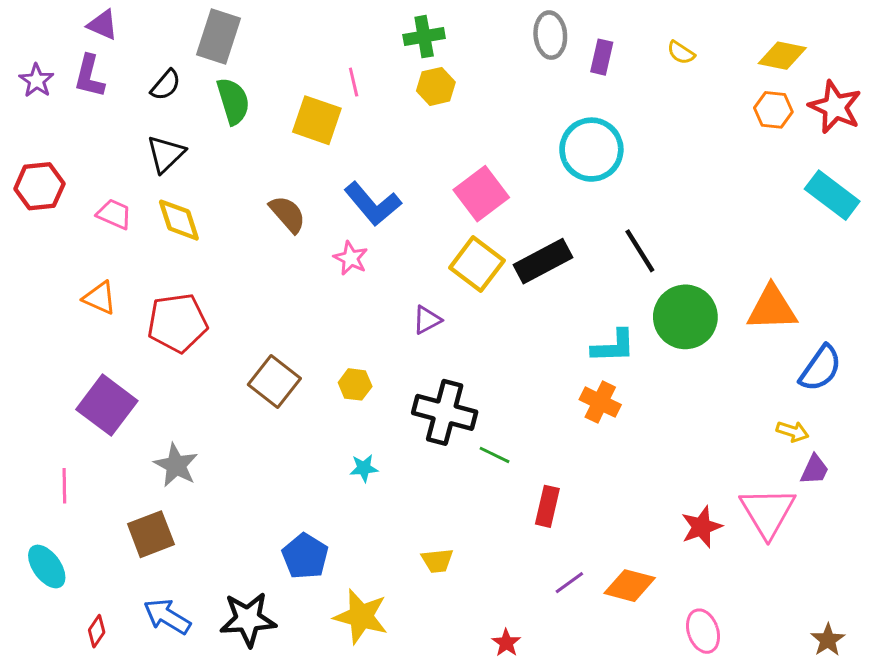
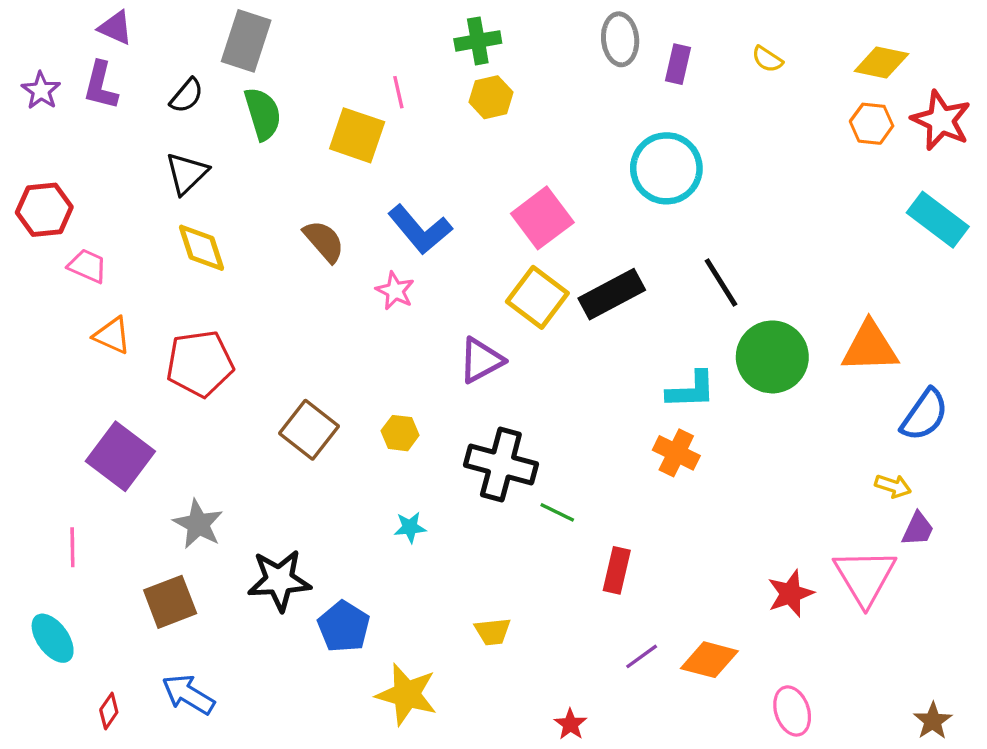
pink trapezoid: (114, 214) -> (87, 266), moved
purple triangle: (427, 320) -> (481, 360), size x1.4
black star: (248, 619) -> (279, 580), moved

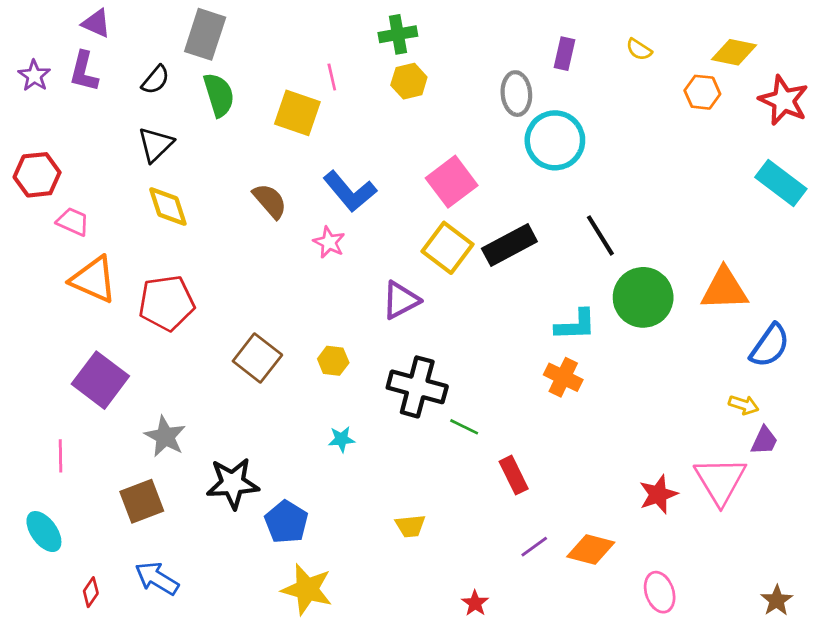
gray ellipse: (620, 39) -> (516, 94), moved
orange hexagon: (872, 124) -> (702, 92), moved
orange triangle: (112, 335) -> (94, 279), size x1.5
red rectangle: (617, 570) -> (514, 475), turned -39
yellow star: (407, 694) -> (307, 589), moved

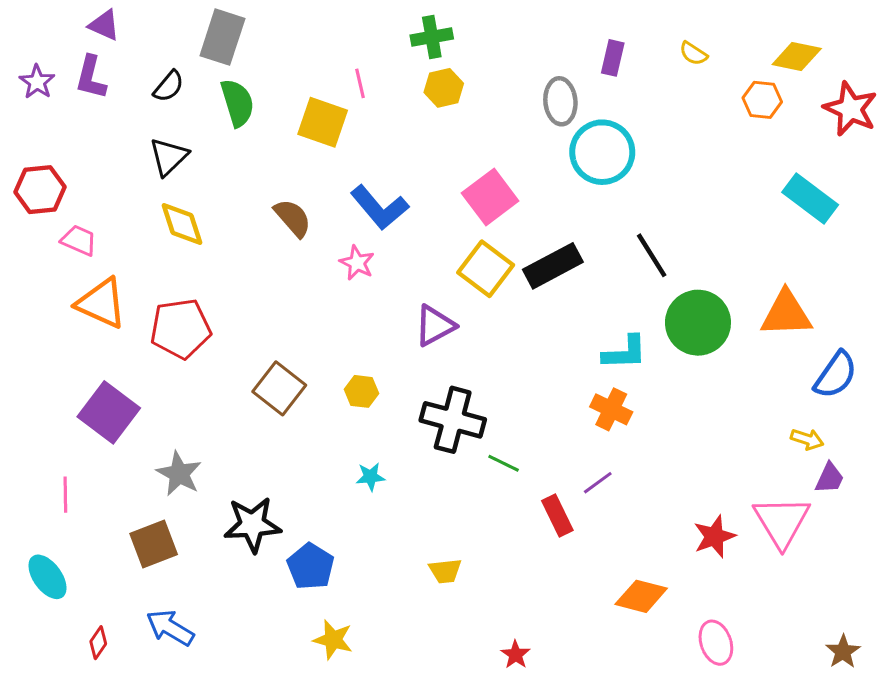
cyan rectangle: (781, 183) -> (810, 199), moved
purple line: (534, 547) -> (598, 483), moved
yellow star: (307, 589) -> (333, 640), size x0.7

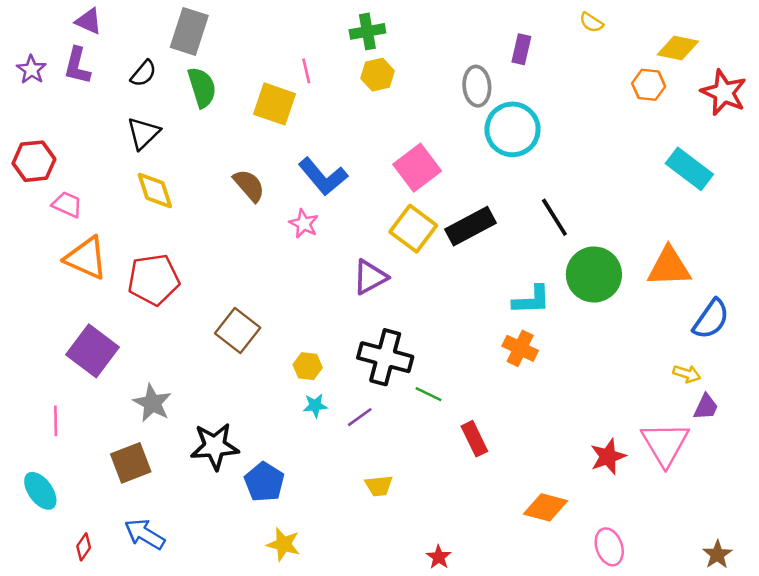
yellow semicircle: (693, 53) -> (591, 23), moved
yellow hexagon: (362, 391) -> (308, 366), moved
purple line: (598, 483) -> (360, 417), moved

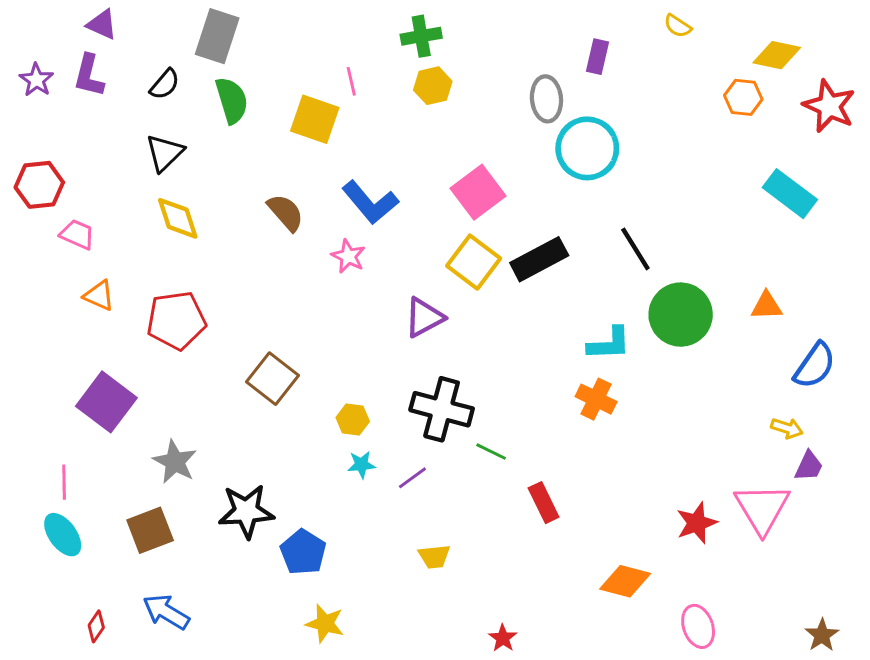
orange triangle: (86, 258) -> (99, 296), size x0.6
orange triangle: (669, 267) -> (767, 306), size x0.6
cyan ellipse: (40, 491) -> (63, 535), moved

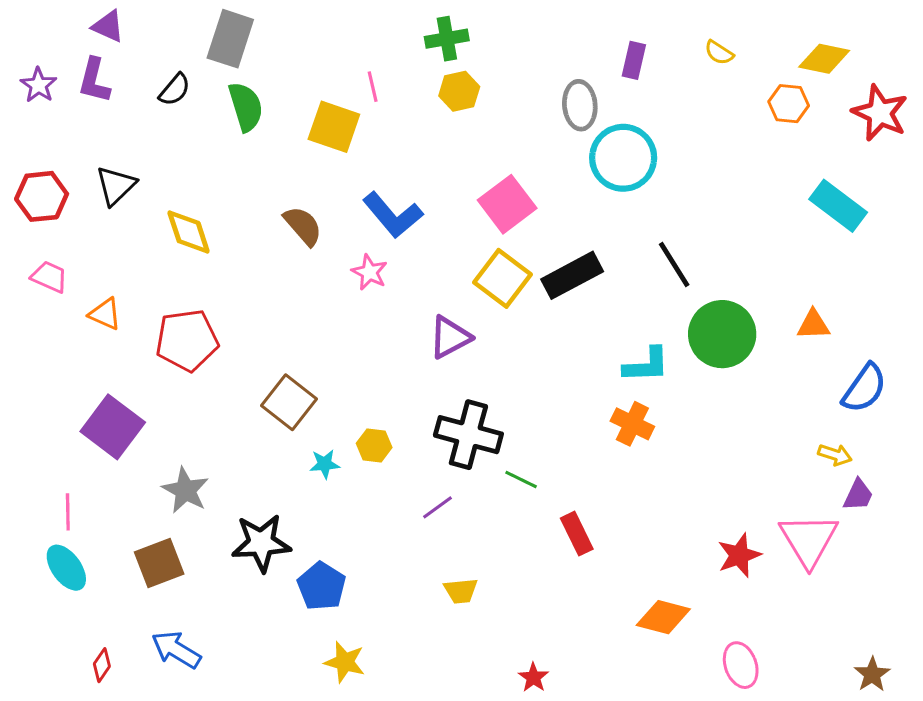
yellow semicircle: (678, 26) -> (719, 53), moved
black triangle: (165, 153) -> (116, 186), moved
pink trapezoid: (77, 234) -> (49, 277), moved
cyan star: (361, 465) -> (325, 464), moved

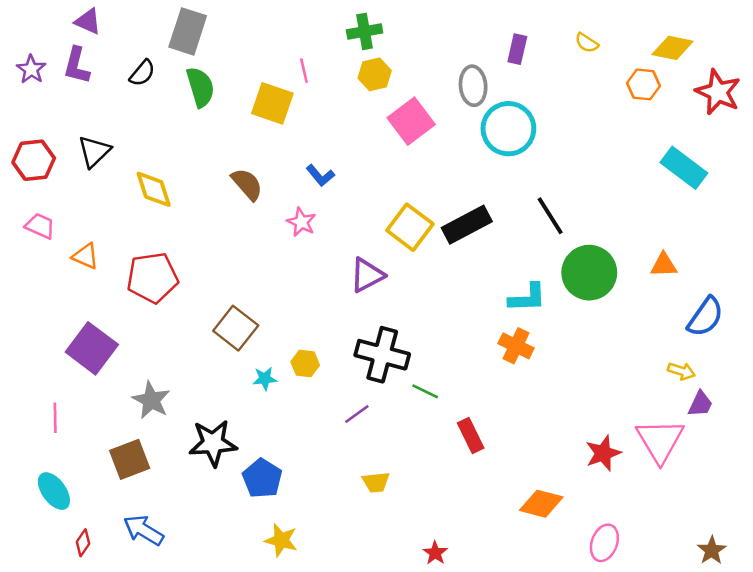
pink square: (507, 204) -> (411, 121), moved
blue L-shape: (393, 215) -> (320, 175), size x0.6
cyan ellipse: (66, 568) -> (54, 491), moved
pink ellipse: (741, 665) -> (604, 543), turned 39

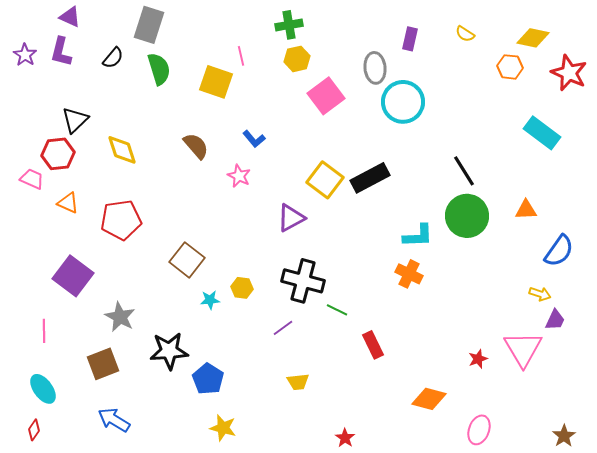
red hexagon: (34, 160) -> (58, 154), moved
black line: (550, 216) -> (464, 171), moved
red star: (603, 453) -> (478, 359), size x0.7
red diamond: (83, 543) -> (34, 430), moved

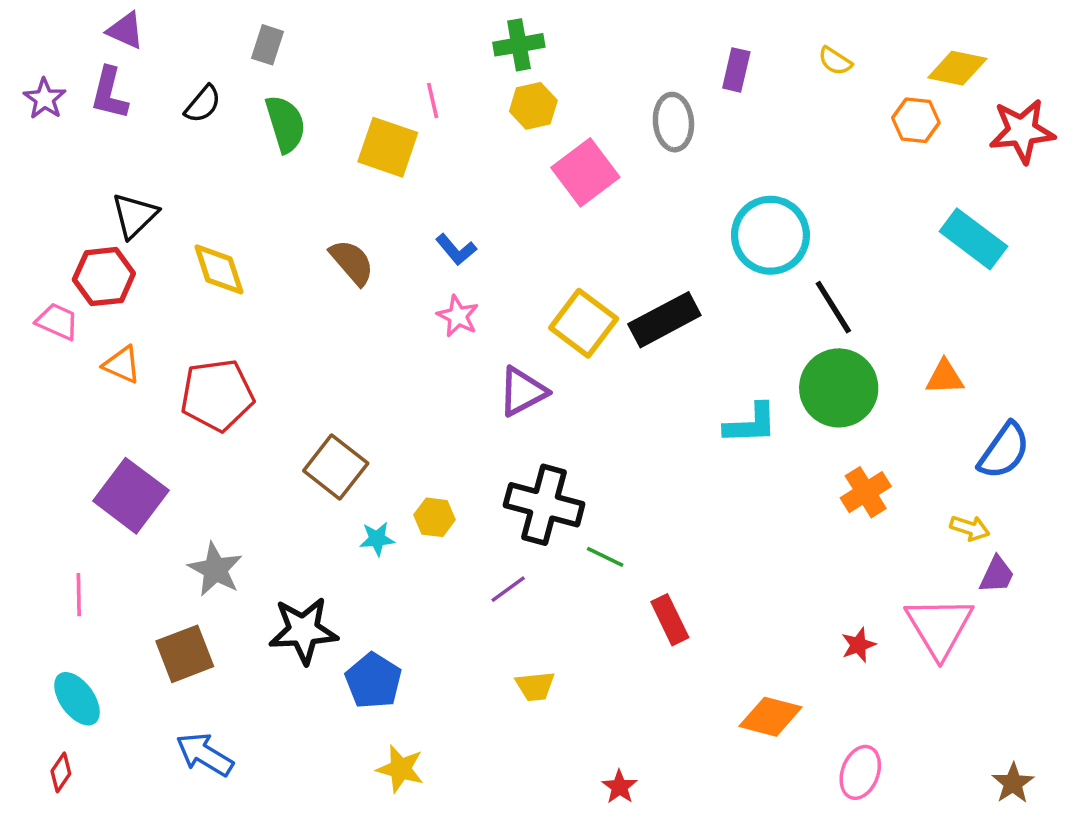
gray rectangle: (149, 25) -> (267, 45), size x0.6
red star: (569, 73) -> (1022, 131), turned -30
cyan circle: (403, 102) -> (770, 235), moved
pink star: (239, 176) -> (458, 316), moved
orange cross: (409, 274) -> (866, 492), moved, turned 32

